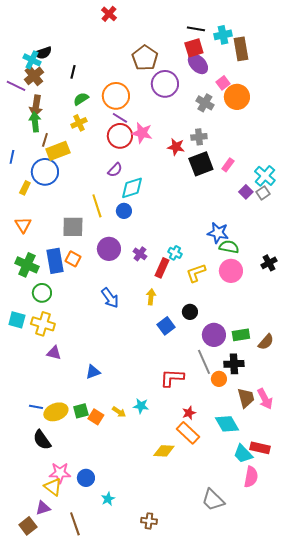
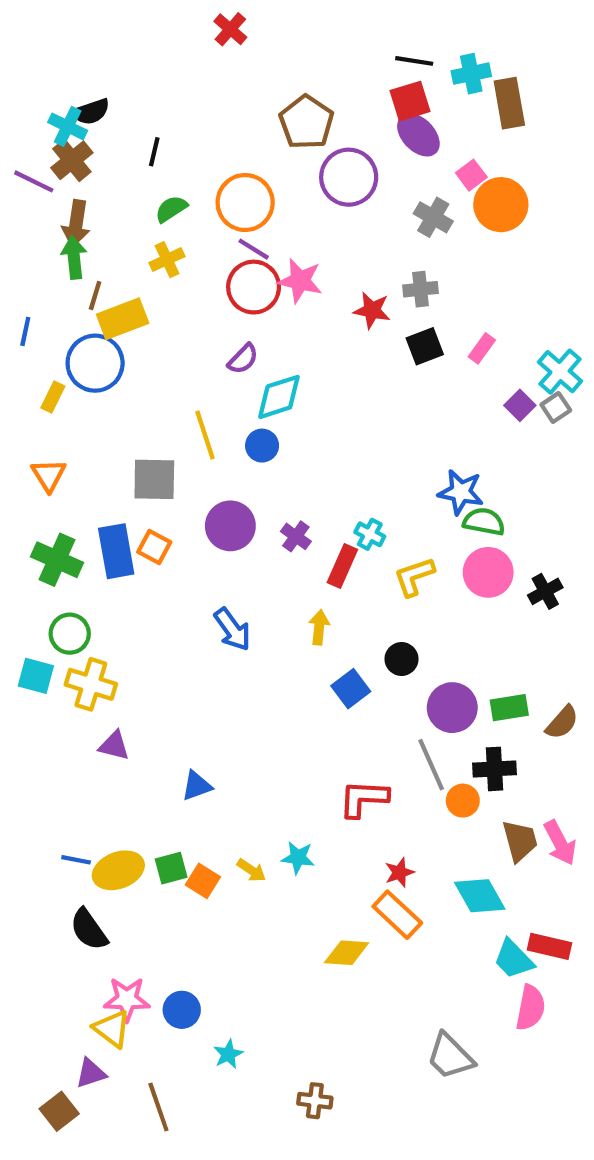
black square: (201, 164) -> (425, 346), size x0.7
black cross: (269, 263) -> (545, 591), moved
green circle: (42, 293) -> (70, 634), moved

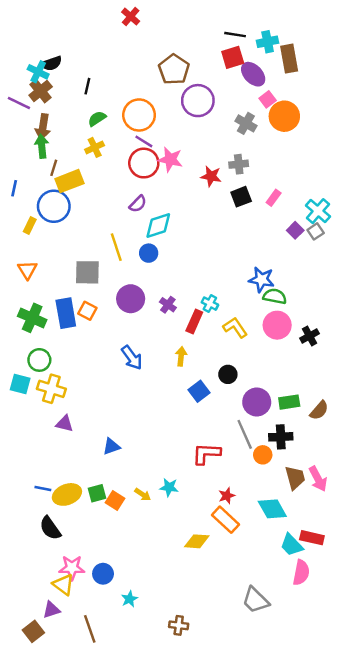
purple ellipse: (418, 135) -> (253, 74), moved
yellow L-shape: (414, 577) -> (235, 328), turned 75

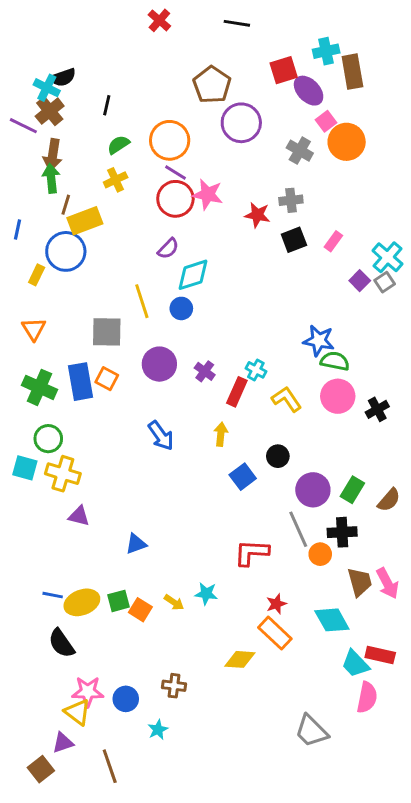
black line: (235, 35) -> (237, 23), moved
green rectangle: (289, 402) -> (352, 490), turned -50
brown cross: (179, 625) -> (174, 686), moved

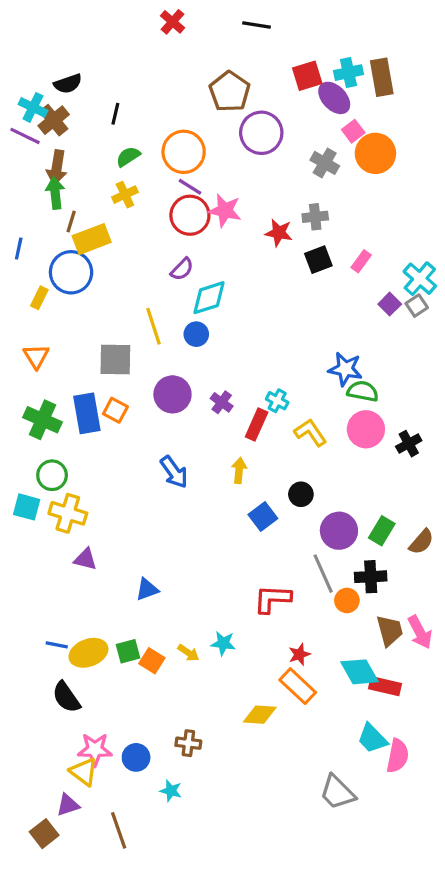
cyan cross: (326, 51) -> (348, 73), moved
cyan cross: (47, 88) -> (33, 107), moved
red rectangle: (380, 655) -> (385, 686), moved
cyan trapezoid: (355, 664) -> (372, 738), moved
cyan star: (158, 730) -> (171, 791), turned -30

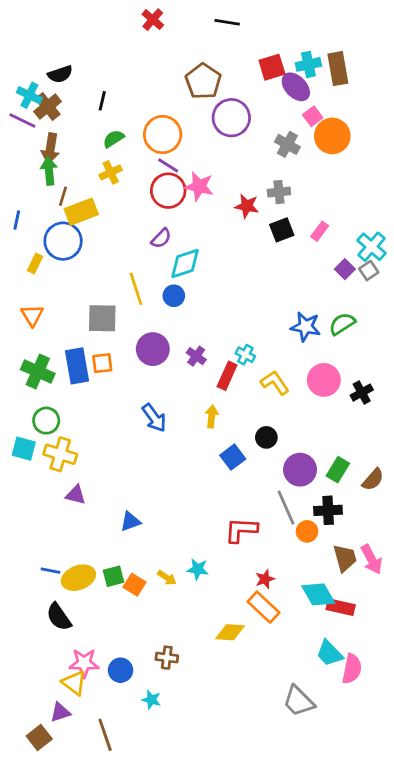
green semicircle: (363, 391) -> (342, 324), moved, turned -44
orange square: (115, 410) -> (102, 363), turned -35

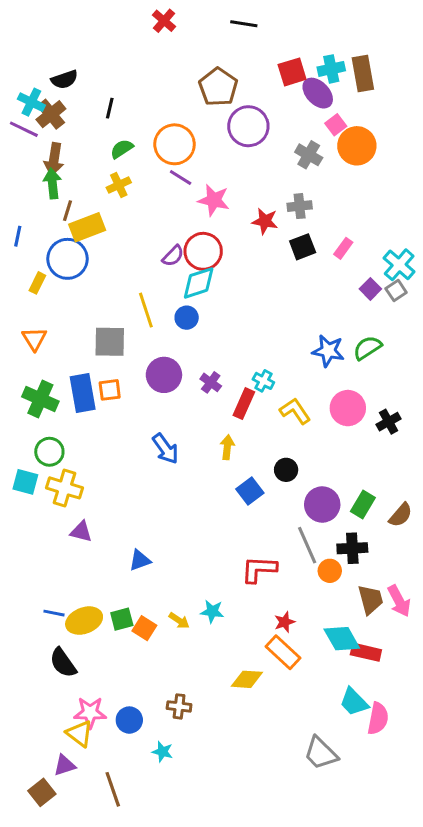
red circle: (168, 191) -> (203, 251), moved

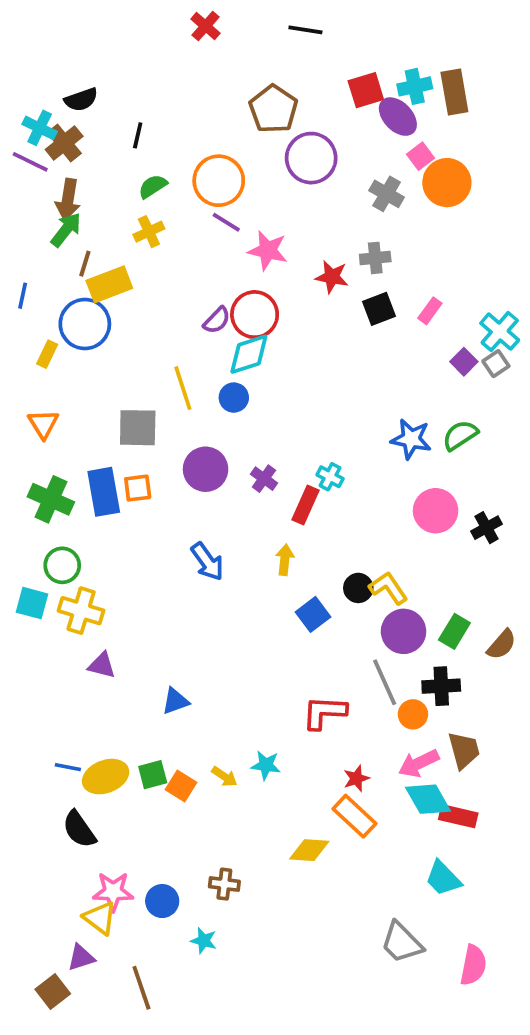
green arrow: (52, 183) -> (66, 230), turned 44
yellow L-shape: (295, 411) -> (388, 588), moved
pink arrow: (399, 601) -> (419, 763), moved, turned 92
pink semicircle: (378, 719) -> (473, 965), moved

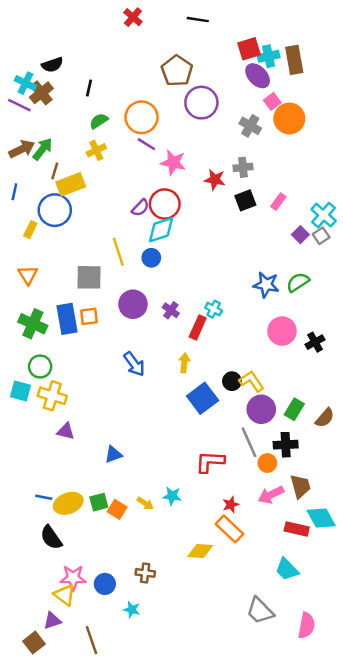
red square: (366, 90) -> (249, 49), moved
brown arrow: (68, 200) -> (22, 149), moved, turned -125
blue square: (313, 614) -> (203, 398), size x1.4
cyan diamond: (428, 799) -> (321, 518), moved

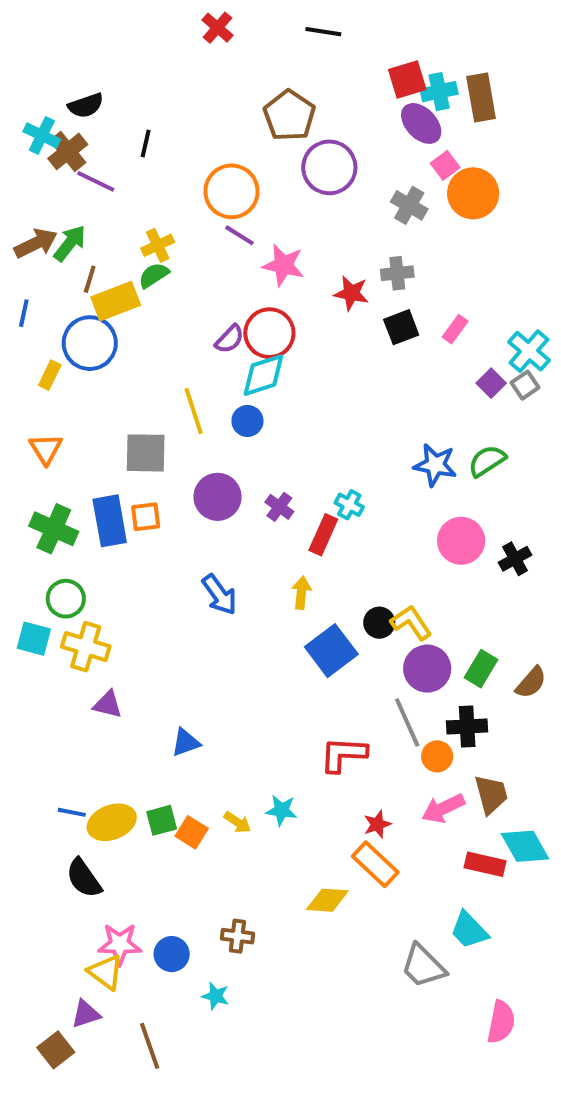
purple line: (19, 105) -> (96, 181), moved
green semicircle: (99, 121) -> (154, 275), moved
gray trapezoid: (260, 611) -> (423, 966), moved

